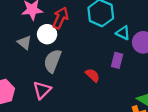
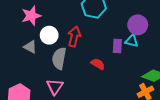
red arrow: (61, 18) -> (74, 37), moved
cyan triangle: (123, 33) -> (132, 41), moved

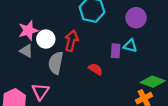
pink star: (31, 16) -> (28, 30), moved
purple circle: (138, 25) -> (136, 18), moved
pink triangle: (55, 87) -> (40, 92), moved

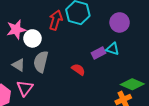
red arrow: (71, 41) -> (56, 20), moved
gray triangle: (26, 51) -> (19, 65), moved
purple rectangle: (116, 51) -> (99, 53), turned 56

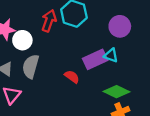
purple rectangle: (99, 53) -> (95, 59), size x1.5
green diamond: (132, 84) -> (117, 92), moved

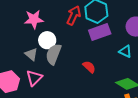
white circle: (22, 40) -> (47, 40), moved
purple rectangle: (95, 59) -> (100, 32), moved

